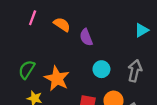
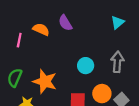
pink line: (33, 18) -> (19, 40), moved
purple semicircle: (86, 37) -> (65, 23), moved

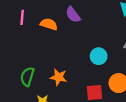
pink line: (19, 40) -> (22, 17), moved
orange star: (45, 81) -> (59, 77), size x0.7

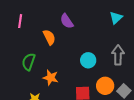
orange semicircle: (49, 24) -> (49, 37), moved, turned 42
green semicircle: (27, 77) -> (29, 62), moved

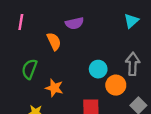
purple semicircle: (67, 21) -> (75, 23), turned -70
orange circle: (105, 86) -> (116, 85), moved

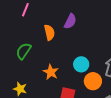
purple semicircle: (75, 23) -> (70, 21), turned -63
orange star: (54, 88) -> (51, 72), moved

